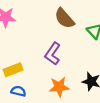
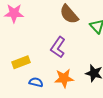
blue semicircle: (18, 91) -> (36, 82), moved

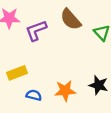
purple L-shape: (58, 47) -> (36, 31), moved, turned 35

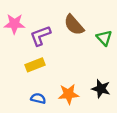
yellow rectangle: (17, 73) -> (35, 65), moved

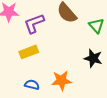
black star: (101, 89) -> (93, 58), moved

